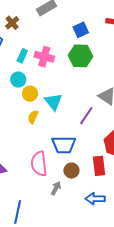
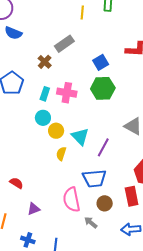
brown cross: (12, 23) -> (45, 62), moved
purple line: (86, 116) -> (103, 147), moved
gray arrow: (56, 188) -> (91, 222), turned -72

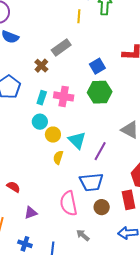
gray arrow: (91, 222) -> (83, 235), moved

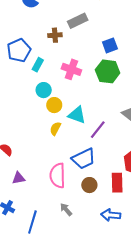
brown cross: (41, 66) -> (55, 35), turned 32
cyan rectangle: (42, 98) -> (38, 65), moved
cyan triangle: (77, 140) -> (77, 115), turned -36
blue trapezoid: (91, 182) -> (84, 159), turned -30

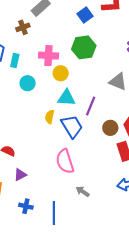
blue square: (110, 45) -> (85, 15), moved
yellow circle: (54, 105) -> (61, 73), moved
blue trapezoid: (84, 159) -> (72, 126), moved, turned -80
purple triangle: (19, 178) -> (20, 175), moved
brown circle: (89, 185) -> (110, 128), moved

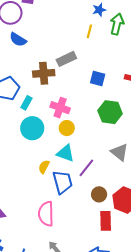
blue square: (85, 15) -> (98, 78), moved, turned 35
brown cross: (23, 27) -> (44, 73), size x1.5
green hexagon: (84, 47) -> (110, 112), moved
cyan circle: (28, 83) -> (32, 128), size x1.5

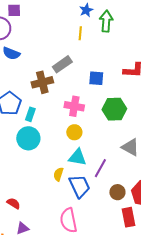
pink cross: (60, 108) -> (74, 106), moved
cyan circle: (32, 128) -> (28, 138), moved

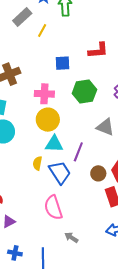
yellow line: (80, 33) -> (42, 31), moved, turned 32
gray rectangle: (62, 64) -> (22, 17), moved
yellow circle: (74, 132) -> (48, 120), size x1.5

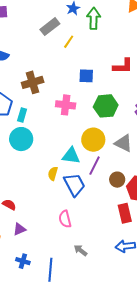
yellow circle: (48, 120) -> (93, 140), moved
brown circle: (98, 173) -> (117, 180), moved
pink semicircle: (53, 208) -> (65, 219), size x0.7

